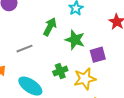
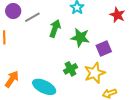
gray line: (25, 49) -> (32, 17), moved

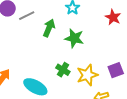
purple square: (104, 49) -> (116, 70), moved
green cross: (70, 69) -> (63, 70), turned -32

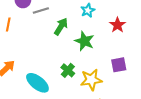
red star: (113, 17) -> (117, 25), moved
purple square: (116, 70) -> (119, 65), moved

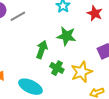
green arrow: (61, 27) -> (42, 50), moved

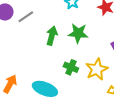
green arrow: (42, 50) -> (52, 36), moved

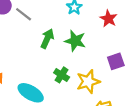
gray line: (26, 17) -> (24, 14), turned 63

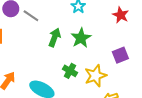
red star: (108, 19) -> (121, 15), moved
green star: (75, 41) -> (81, 38), turned 30

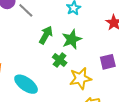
green cross: (70, 71) -> (60, 60), moved

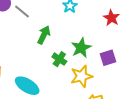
green star: (72, 39) -> (81, 48), moved

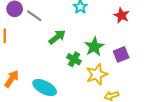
green arrow: (44, 35) -> (57, 37), turned 30

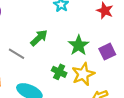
gray line: (34, 16) -> (16, 54), moved
green cross: (74, 59) -> (59, 72), moved

